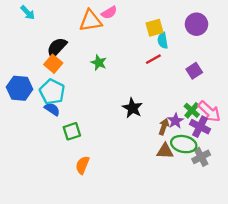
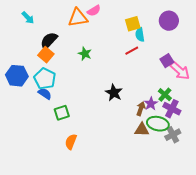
cyan arrow: (28, 13) -> (28, 18), moved
pink arrow: (209, 111) -> (180, 71), moved

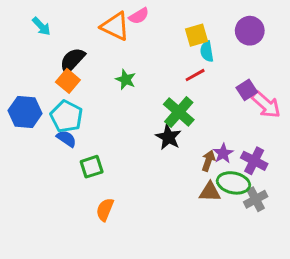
orange triangle: (78, 18) -> (115, 26), turned 35
green cross: (165, 95) -> (179, 112), moved, size x1.5

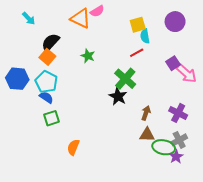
purple star: (223, 153) -> (176, 157), moved
green square: (92, 167) -> (52, 118), moved
green ellipse: (233, 183) -> (164, 147), moved

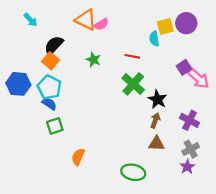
pink semicircle: (97, 11) -> (101, 24), moved
yellow square: (138, 25) -> (165, 27), moved
red line: (137, 53) -> (132, 56), moved, turned 40
black star: (118, 96) -> (158, 99), moved
green ellipse: (164, 147) -> (133, 172), moved

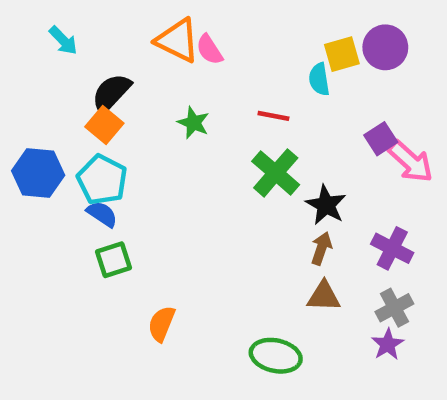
pink semicircle: (101, 24) -> (209, 50), turned 88

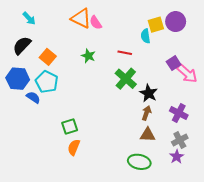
black semicircle: (111, 93) -> (22, 45), moved
blue semicircle: (102, 214) -> (33, 97), moved
green square: (114, 260) -> (70, 126), moved
green ellipse: (276, 356) -> (139, 162), moved

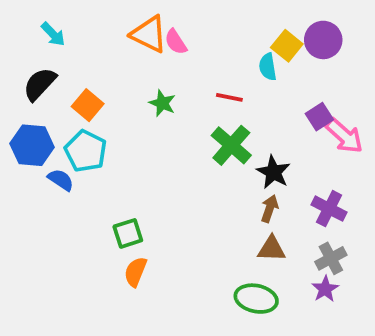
yellow square: (156, 25) -> (287, 46), turned -35

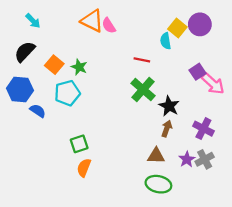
green star: (162, 103) -> (79, 67), moved
cyan pentagon: (86, 151) -> (67, 93), moved, turned 30
brown triangle: (272, 249) -> (156, 156), moved
purple star: (325, 289) -> (187, 159), moved

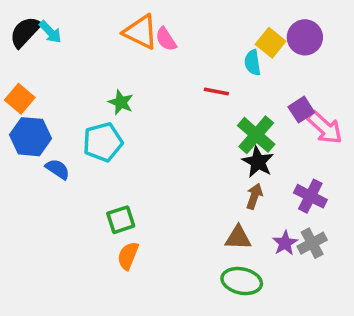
black semicircle: (25, 52) -> (25, 32), moved
orange square: (54, 65) -> (20, 99), moved
green cross: (143, 89) -> (256, 135), moved

